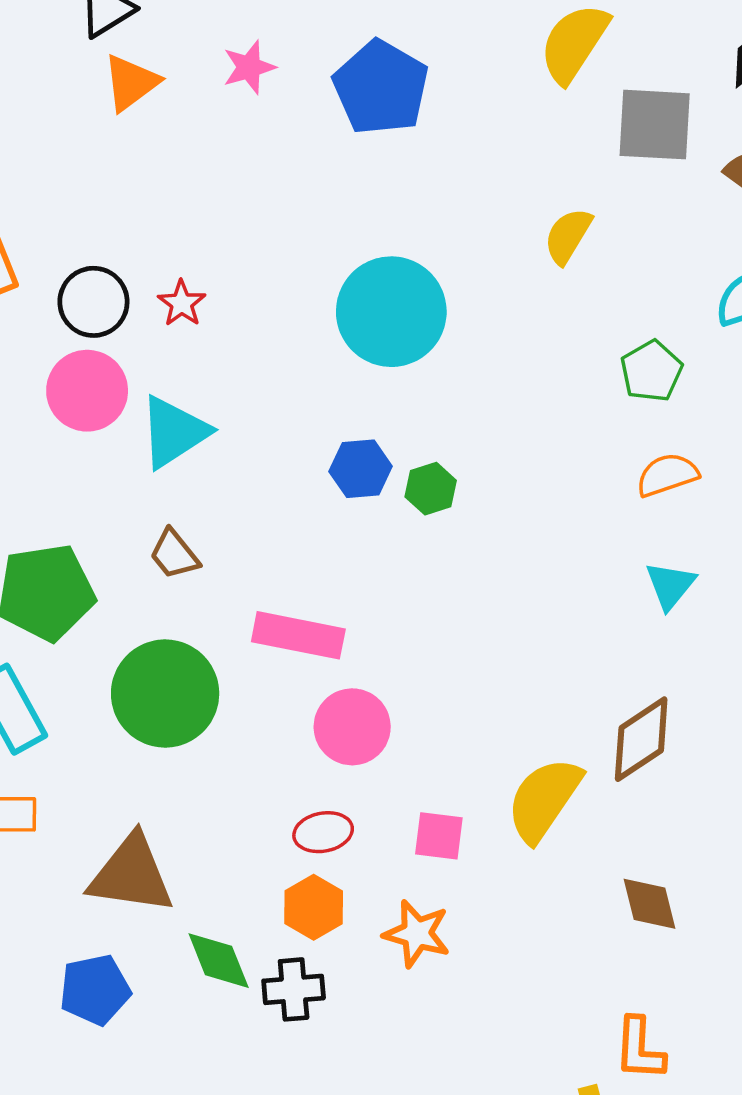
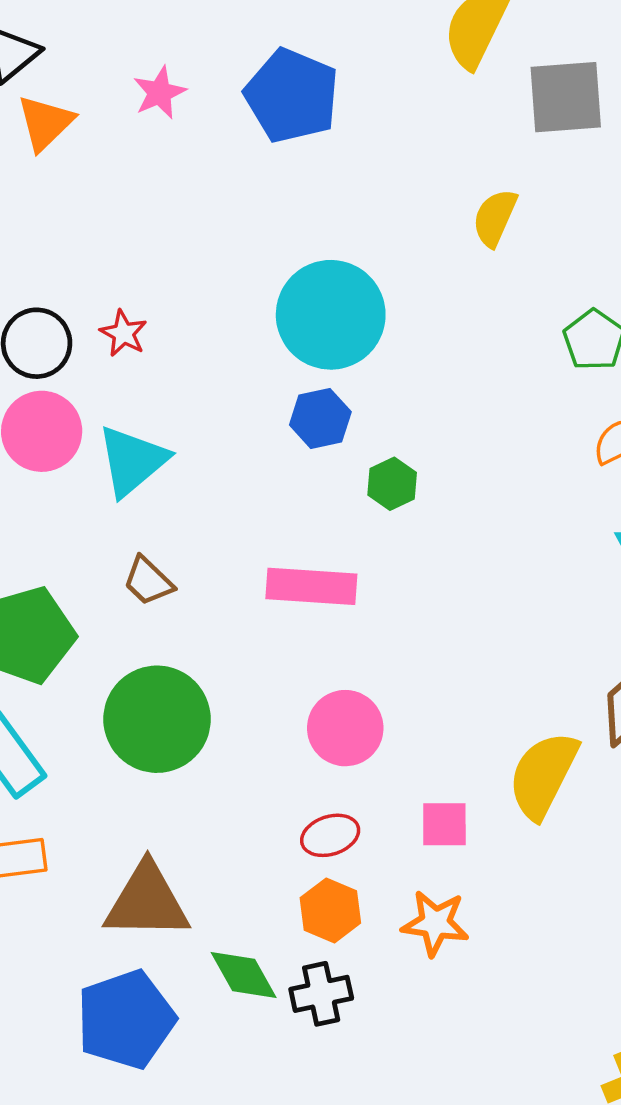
blue hexagon: (361, 469) -> (320, 418), moved
pink rectangle: (298, 635) -> (311, 586), moved
blue pentagon: (95, 990) -> (126, 1020), size x1.4

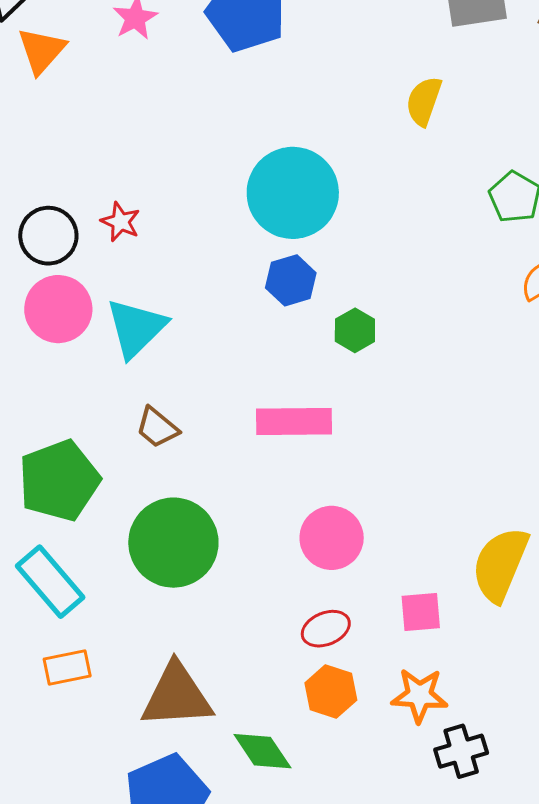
black cross: (321, 994) -> (461, 751), moved

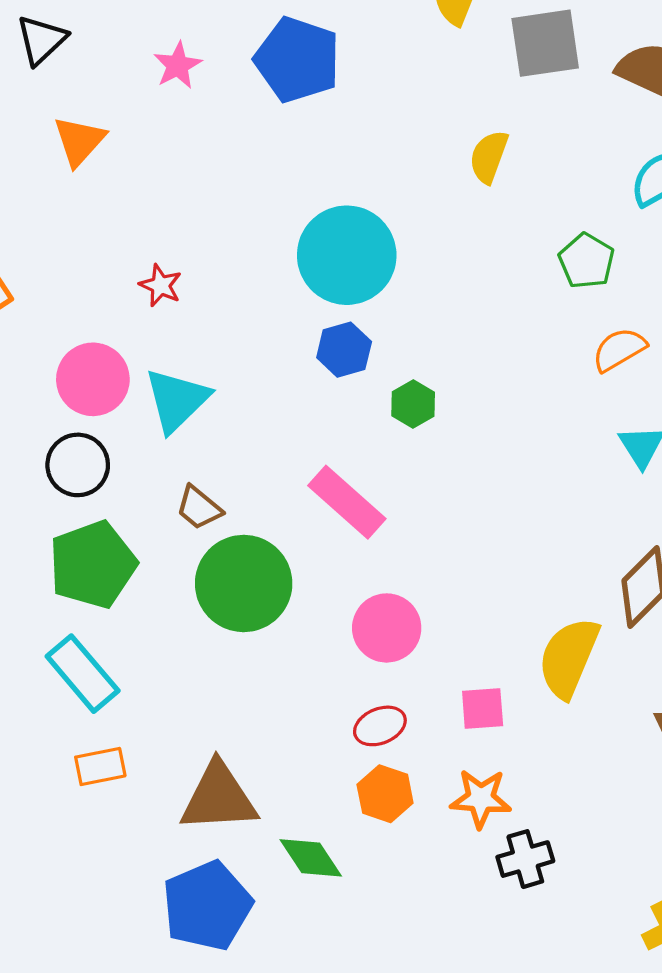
orange triangle: (42, 51) -> (79, 141), moved
black circle: (48, 236) -> (78, 465), moved
pink rectangle: (294, 422) -> (347, 502), turned 42
green circle: (173, 543) -> (244, 583), moved

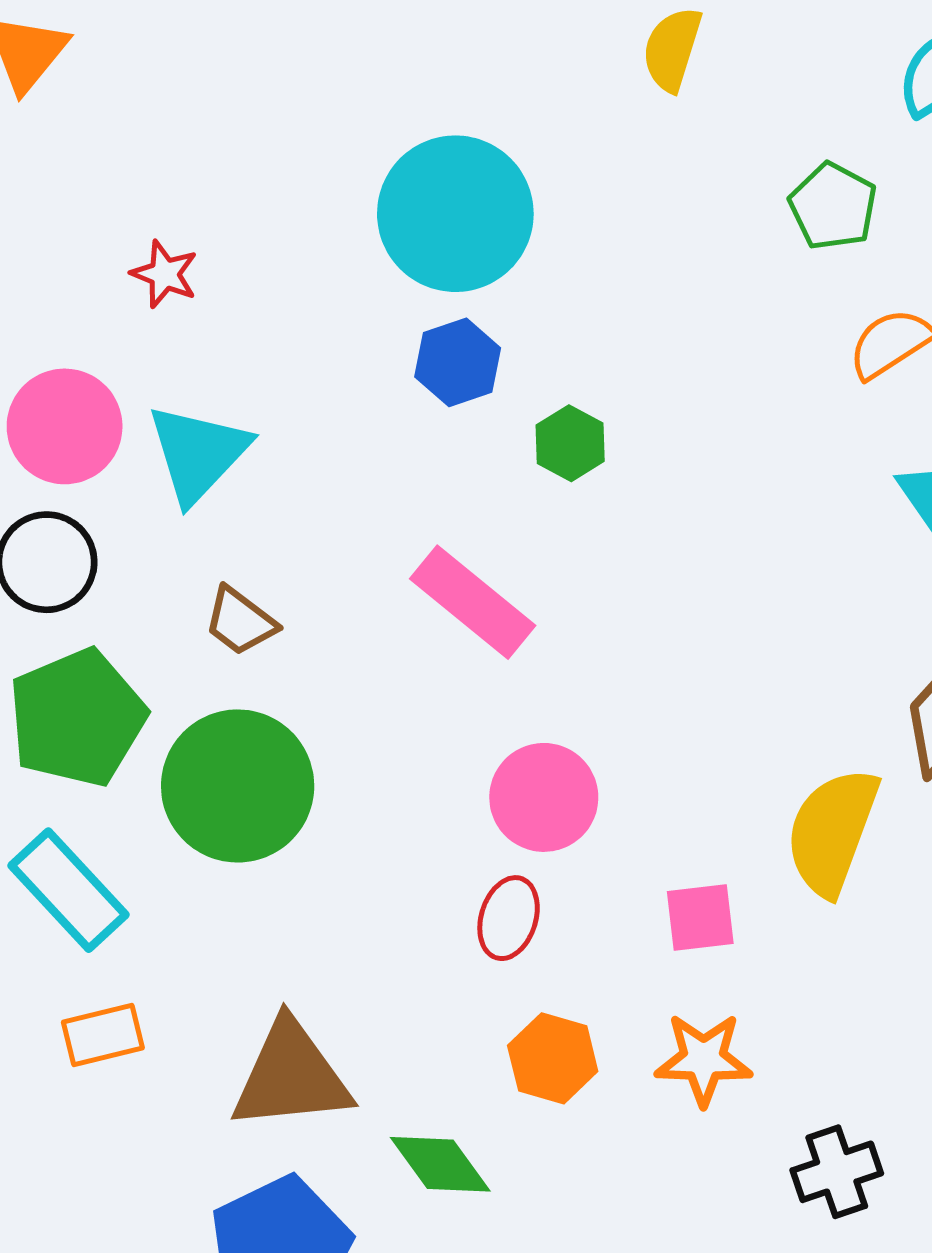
green circle: (244, 583) -> (238, 786), moved
red ellipse: (380, 726) -> (509, 918), moved, turned -48
black cross: (525, 859) -> (837, 1172), moved

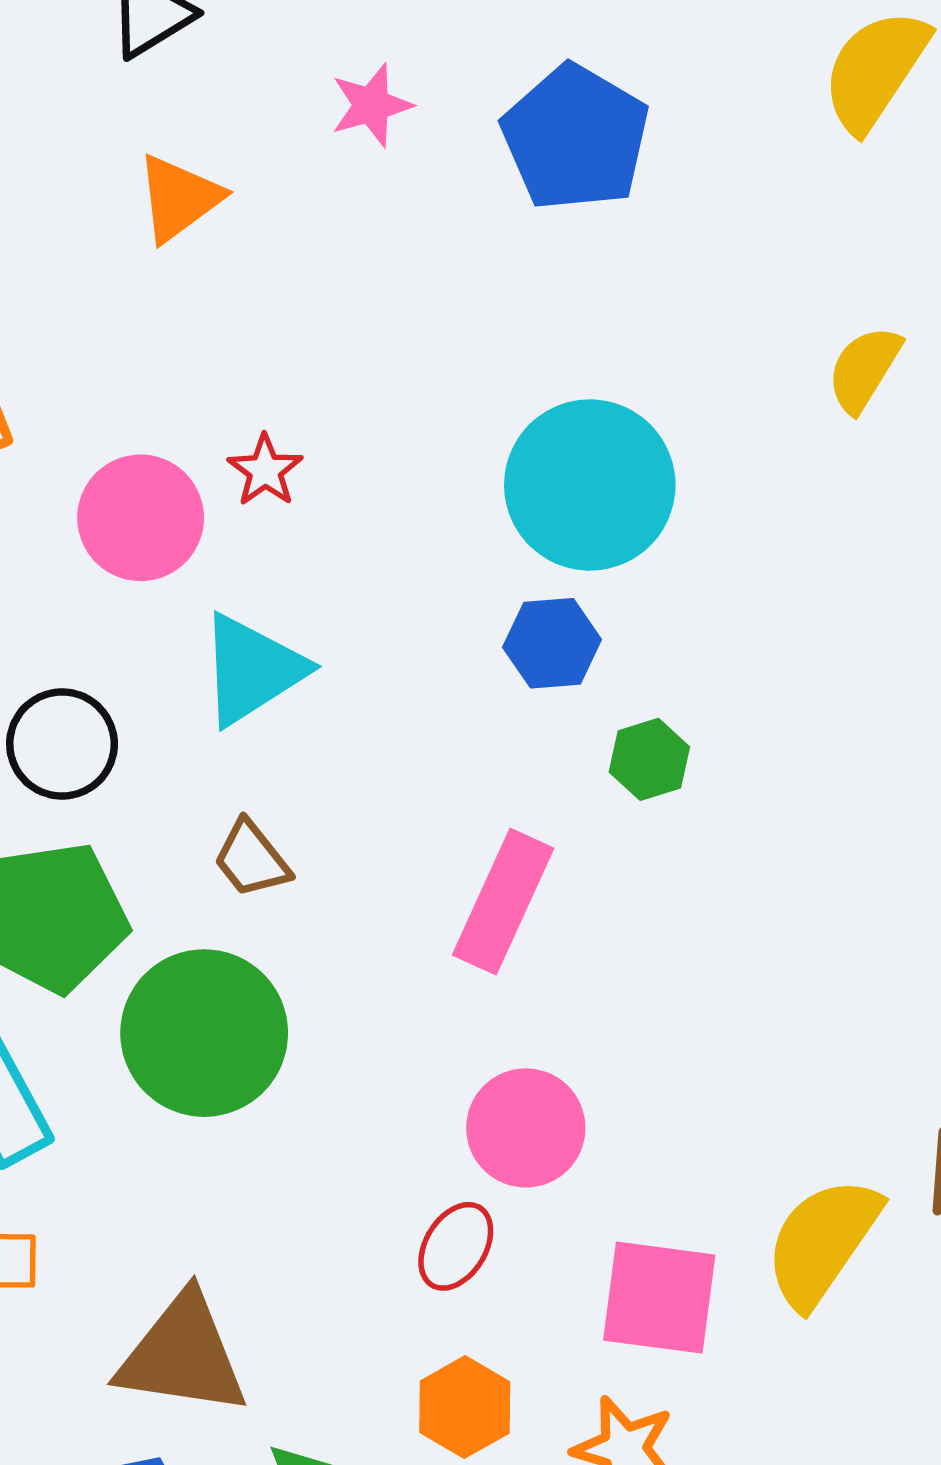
pink circle: (65, 426) -> (141, 518), moved
pink rectangle: (473, 602) -> (503, 902), turned 61
pink square: (700, 917) -> (659, 1298), size x1.5

